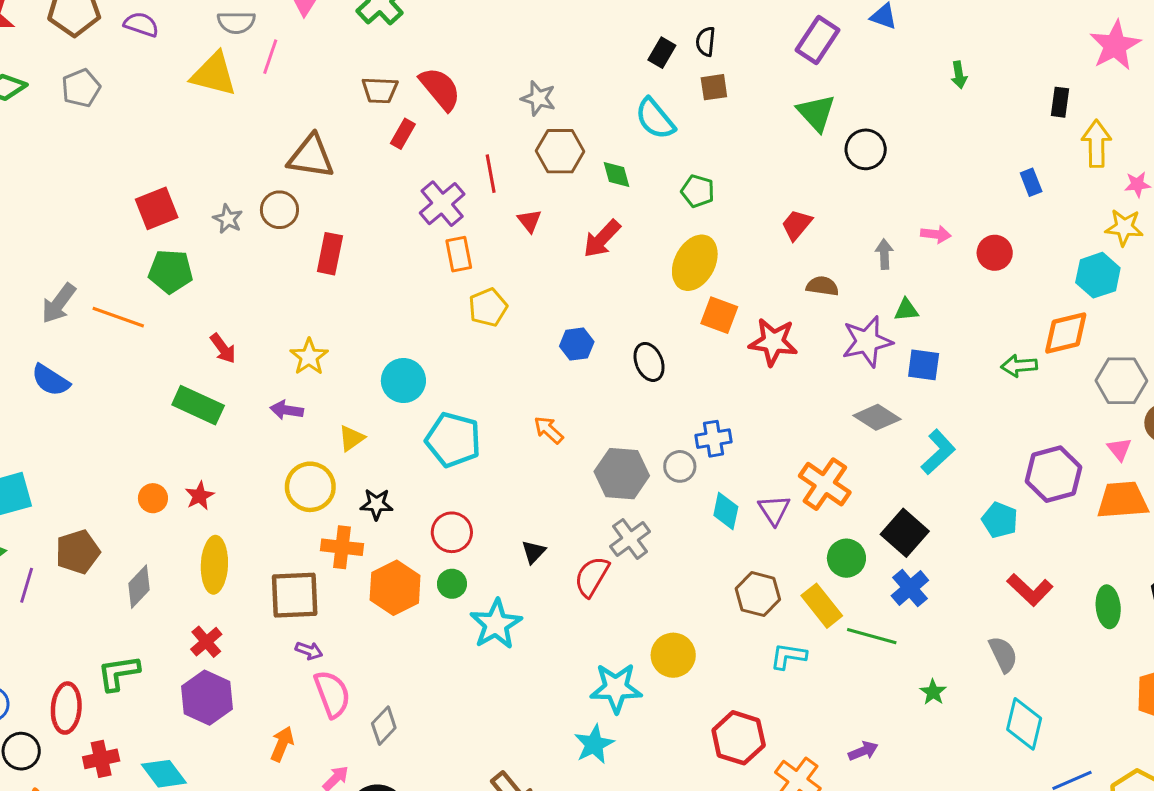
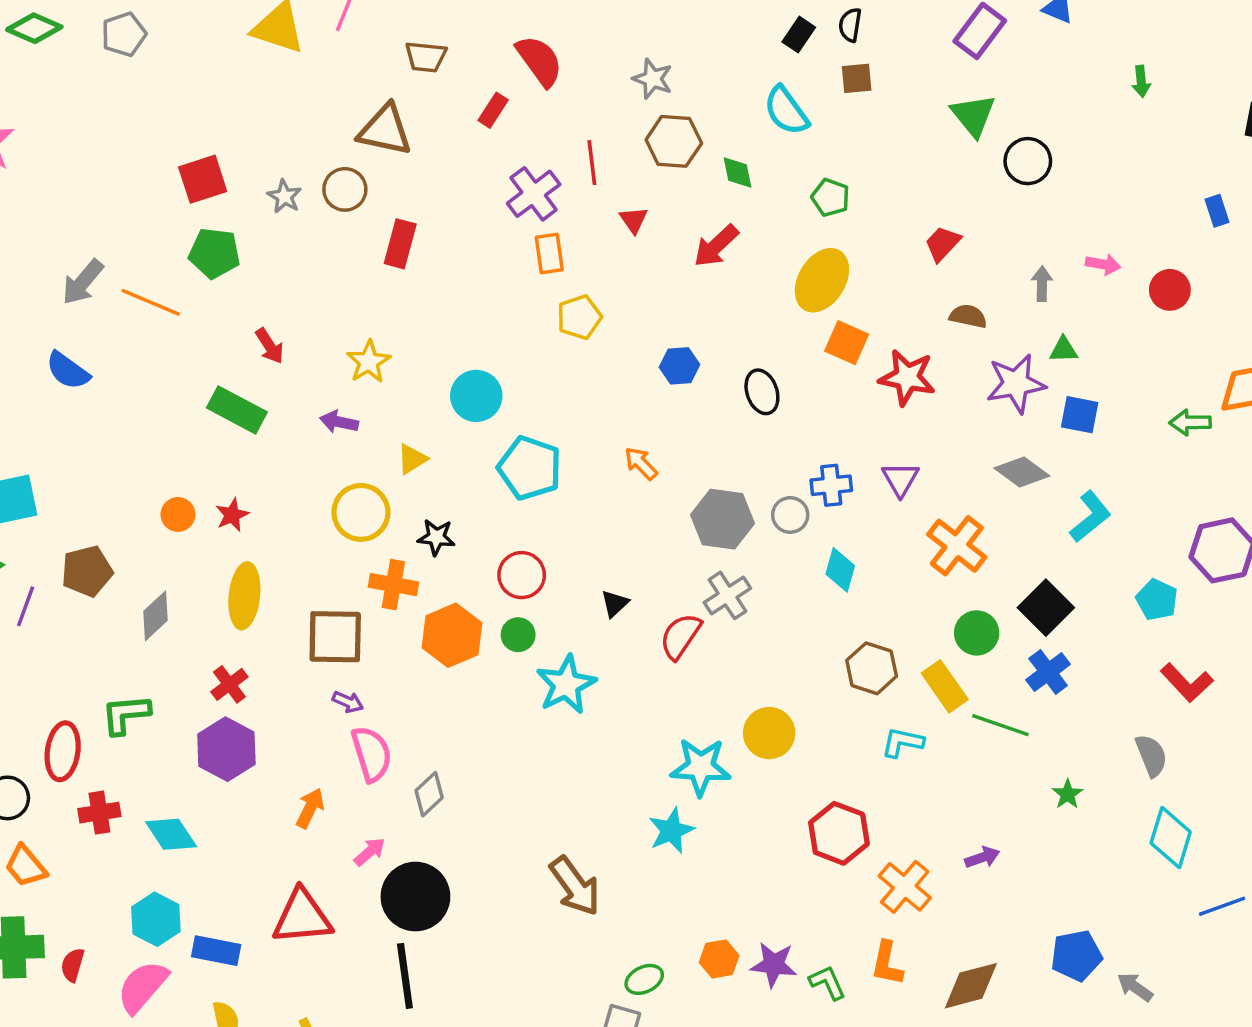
brown trapezoid: (380, 90) -> (426, 57), moved
purple triangle: (774, 510) -> (900, 479), moved

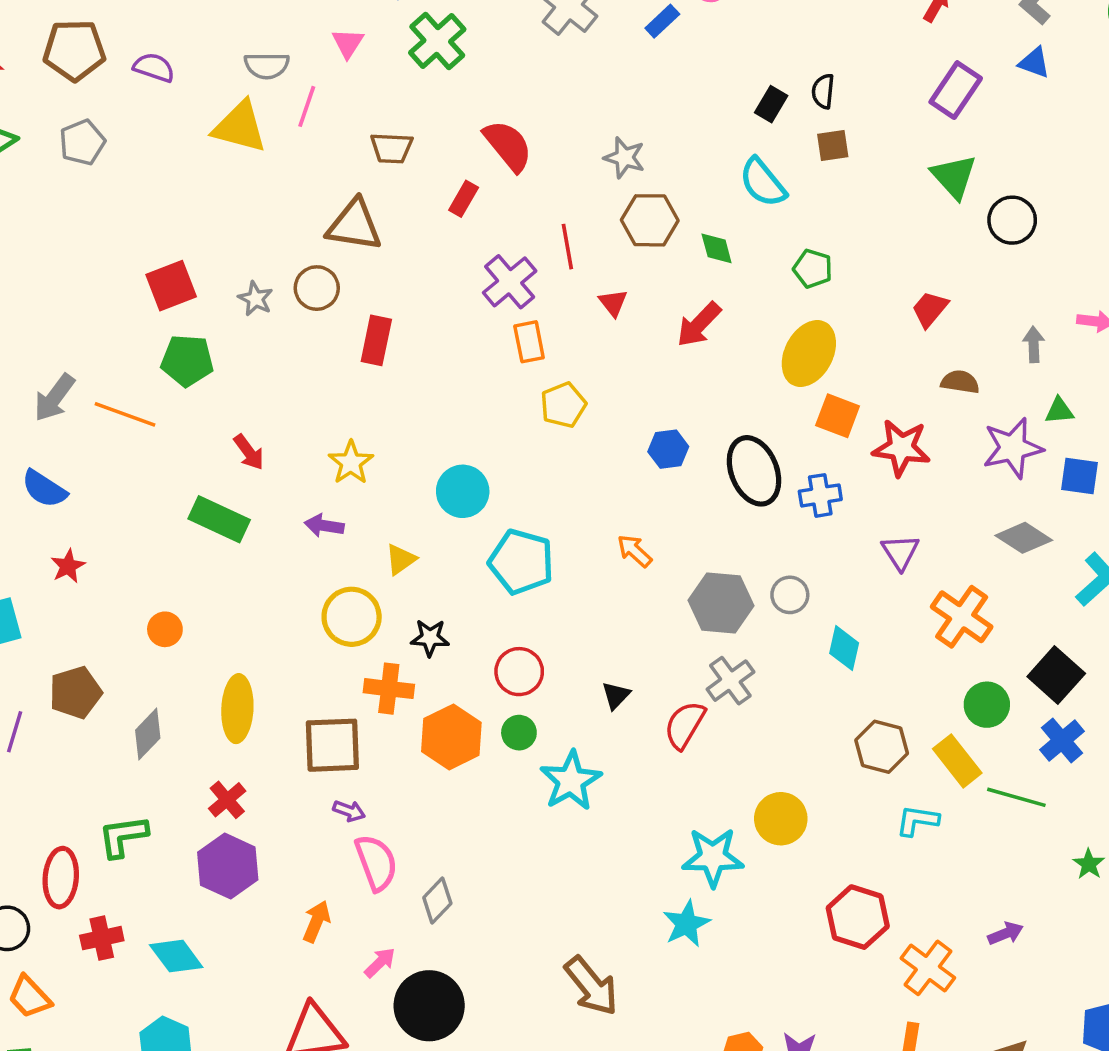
black ellipse: (762, 392) -> (754, 471), size x1.5
blue cross: (831, 485) -> (820, 495), moved
red star: (232, 515) -> (68, 566), moved

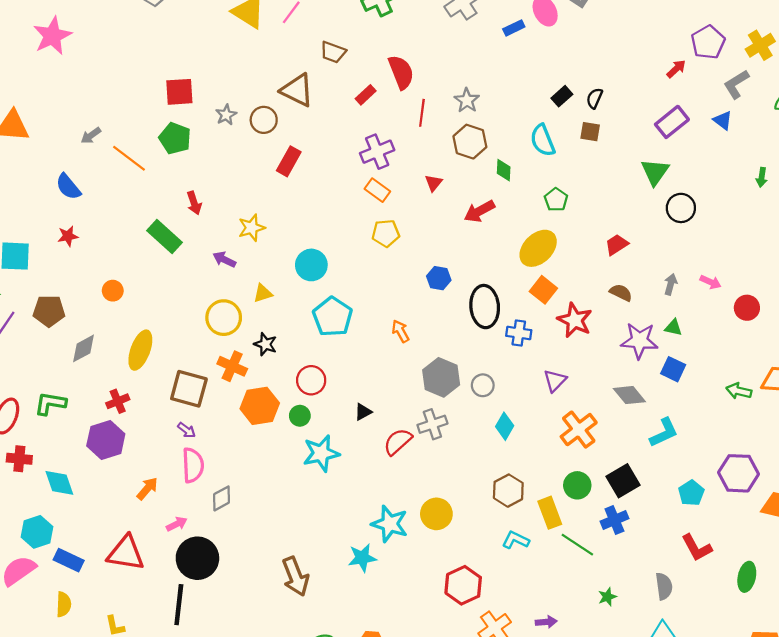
red line: (567, 247) -> (422, 113), moved
orange rectangle: (529, 342) -> (377, 190), turned -60
gray arrow: (54, 398) -> (91, 136), size x0.7

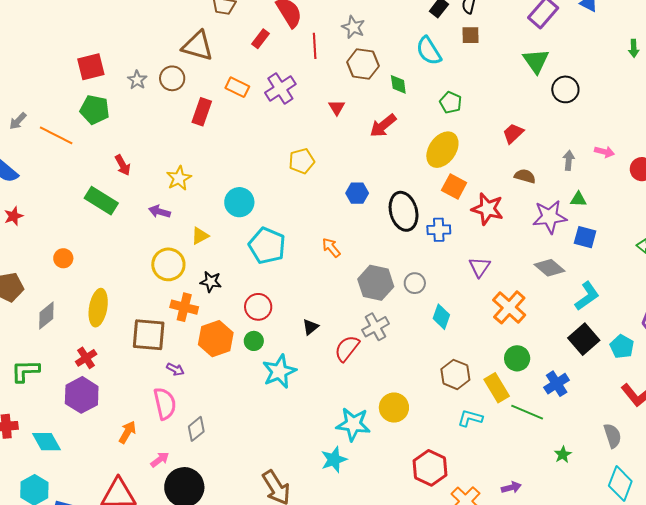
orange rectangle: (377, 190) -> (237, 87), moved
purple arrow: (187, 430) -> (175, 369), moved
black square: (623, 481) -> (584, 339), moved

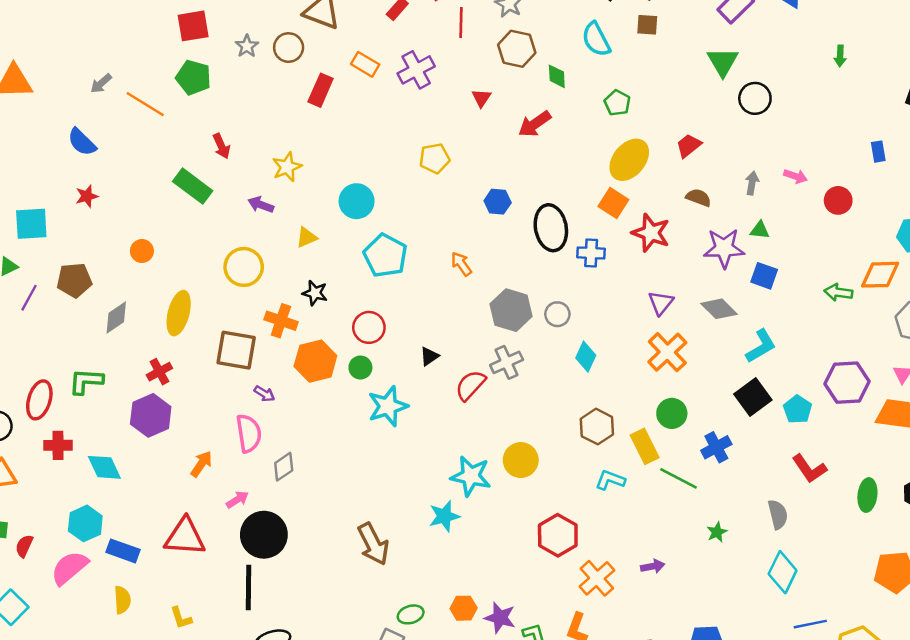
yellow ellipse: (442, 150) -> (629, 160), moved
yellow circle: (168, 264) -> (244, 267), moved
purple triangle: (480, 267) -> (661, 303), moved

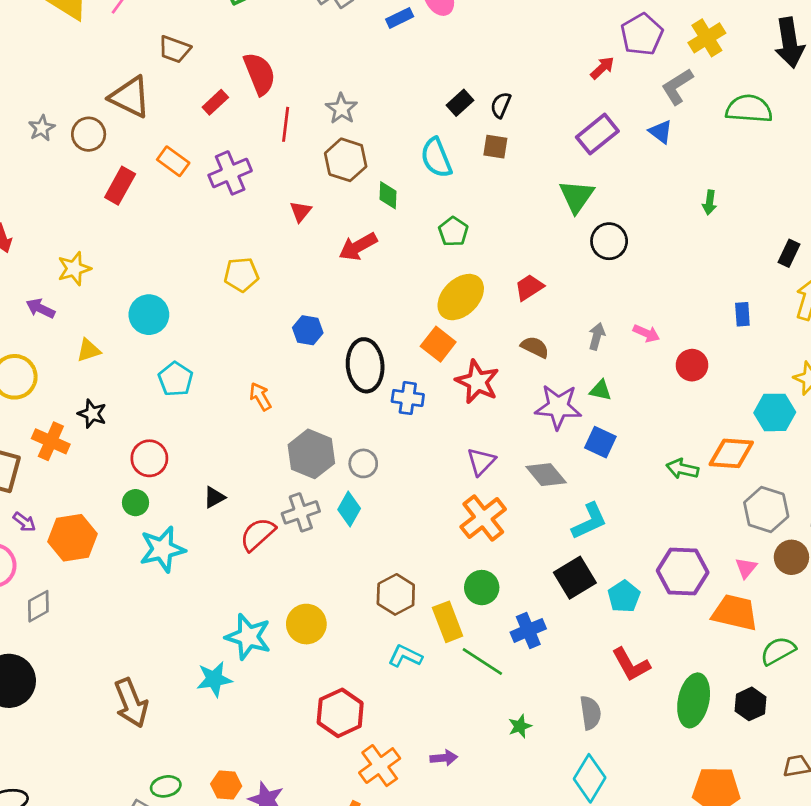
cyan pentagon: (385, 256) -> (176, 379), size x0.7
cyan diamond: (586, 357) -> (349, 509), moved
orange hexagon: (315, 361) -> (72, 538), moved
green ellipse: (867, 495) -> (694, 700), size x1.4

